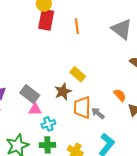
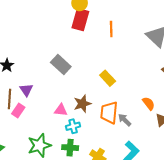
brown star: (63, 92) -> (82, 104), moved
gray rectangle: (30, 94) -> (61, 65), moved

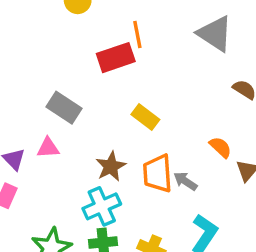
red rectangle: (80, 20) -> (116, 58), moved, turned 65
pink triangle: (61, 110) -> (48, 148), moved
cyan cross: (73, 126) -> (102, 206), size x1.5

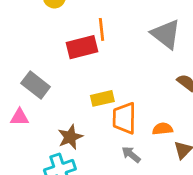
yellow rectangle: (145, 117) -> (102, 98), turned -55
orange semicircle: (220, 147) -> (163, 129), turned -54
orange trapezoid: (158, 173) -> (124, 118), moved

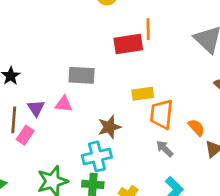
gray rectangle: (36, 85) -> (82, 75), turned -40
orange semicircle: (163, 129) -> (196, 127), turned 48

